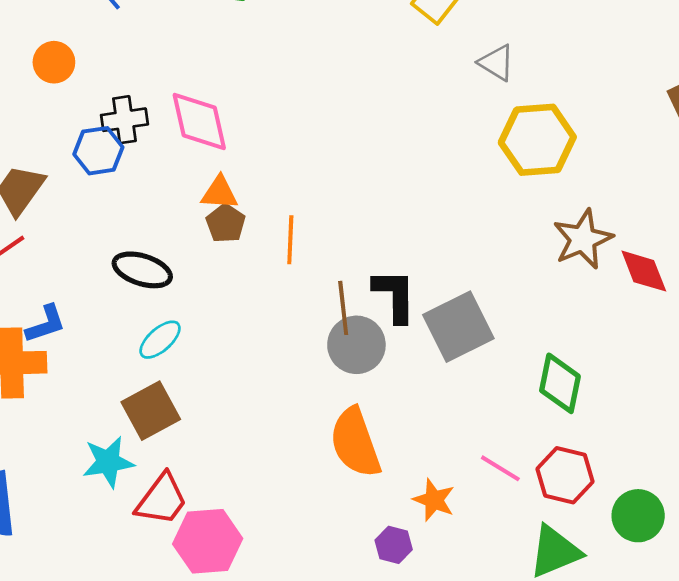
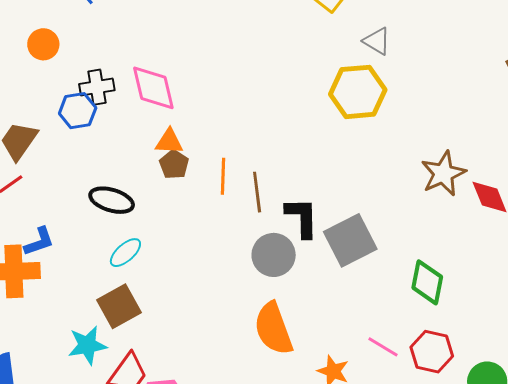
yellow hexagon: (537, 140) -> (358, 92), moved
brown line: (343, 308) -> (257, 192), moved

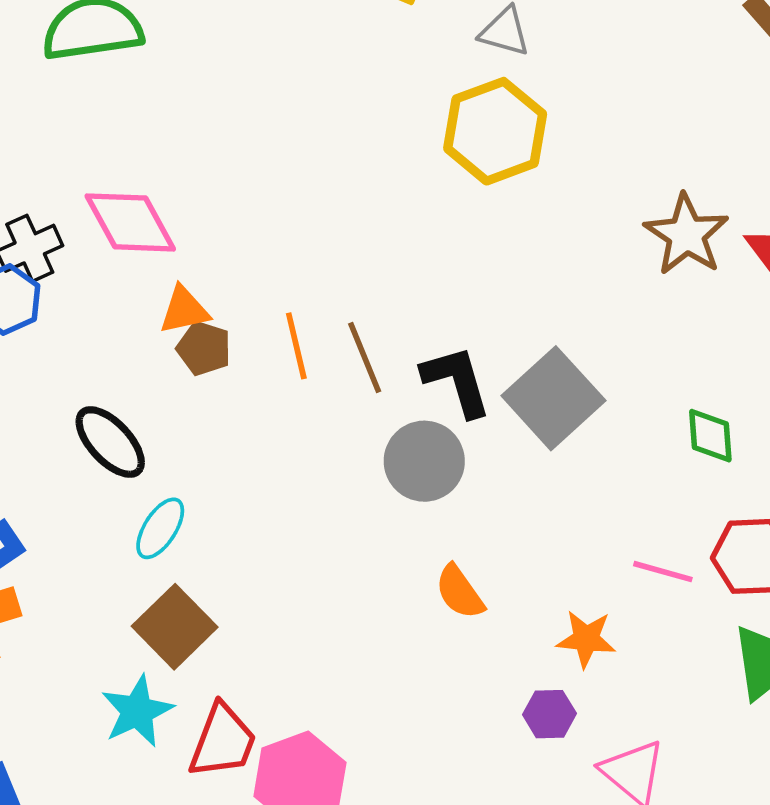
black ellipse: (112, 200) -> (110, 442), turned 45
green diamond: (427, 282) -> (710, 436), size x0.7
orange semicircle: (273, 329) -> (460, 592), size x0.6

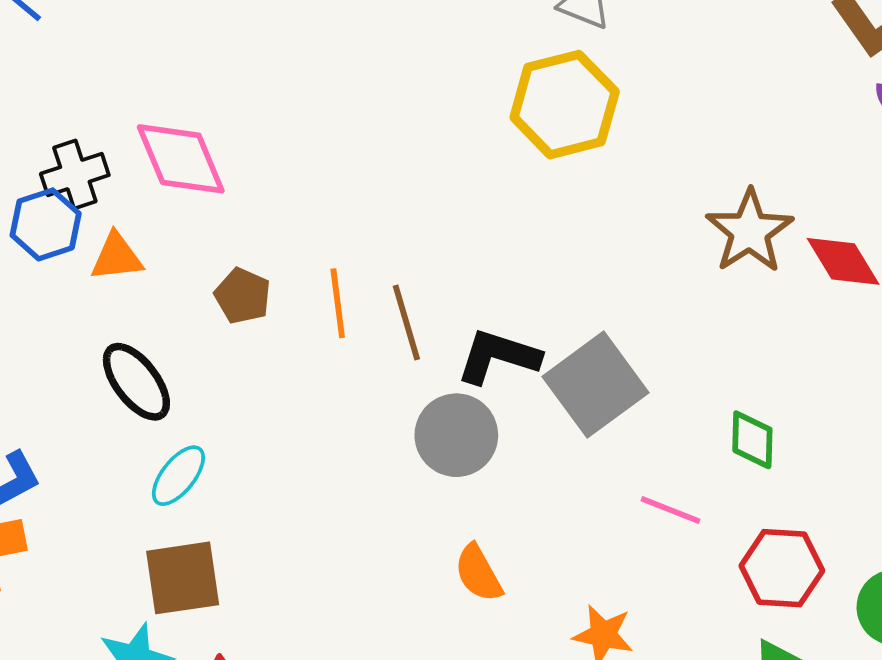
orange triangle: (184, 310) -> (117, 257), moved
black L-shape: (457, 381) -> (498, 356), turned -62
pink line: (663, 572) -> (670, 510), moved
brown square: (175, 627) -> (183, 578), turned 30

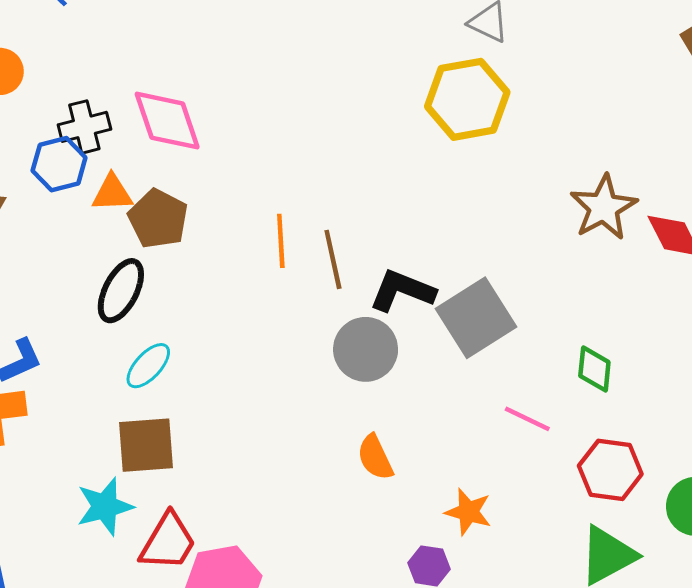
brown pentagon: (243, 296) -> (158, 219), moved, size x1.4
black ellipse: (136, 382) -> (121, 291), turned 60

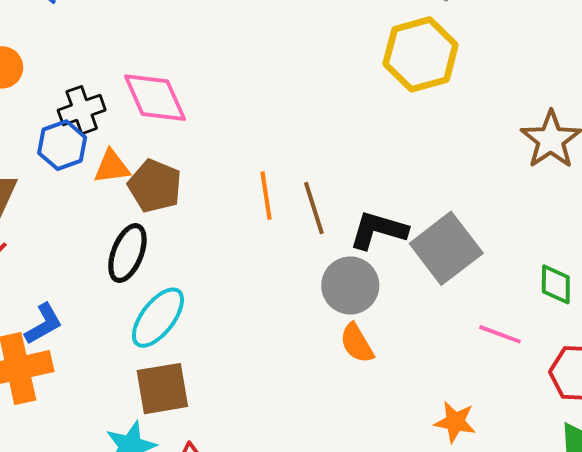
cyan ellipse: (148, 366) -> (158, 318), size x1.4
orange semicircle: (375, 457) -> (357, 343), moved

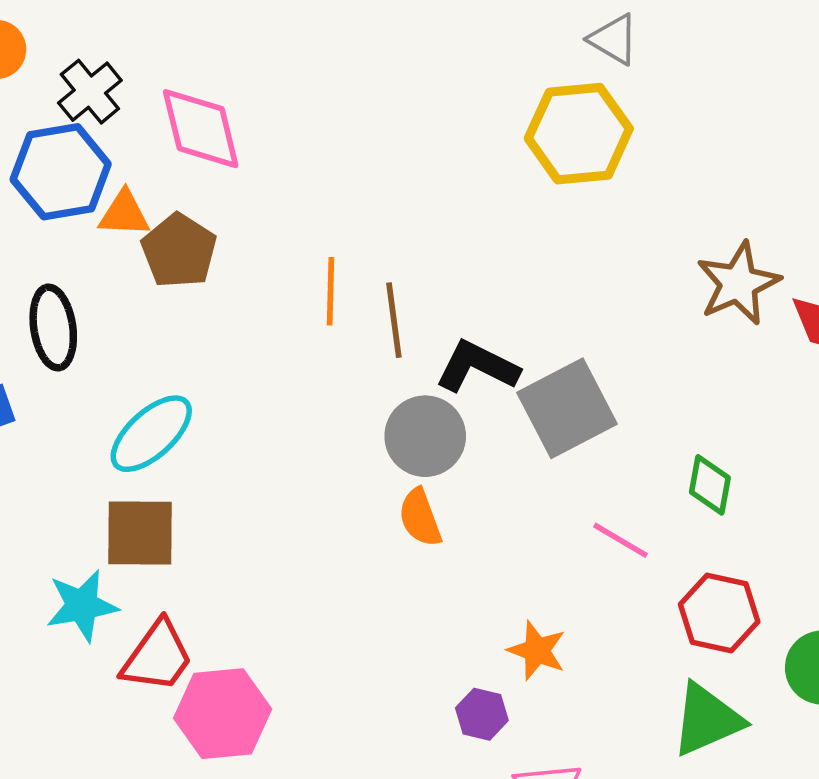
black cross: (82, 110) -> (90, 92), moved, turned -30
blue hexagon: (62, 145) -> (61, 172), size x1.4
black ellipse: (127, 253) -> (53, 328), moved, turned -40

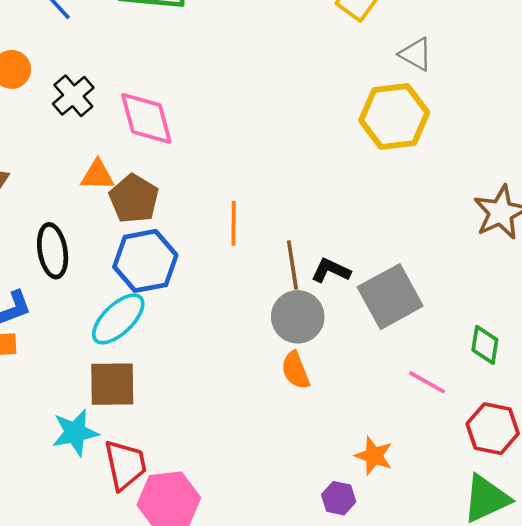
blue hexagon: (61, 172) -> (145, 261), moved
brown line: (394, 320) -> (292, 265), moved
black L-shape: (477, 367) -> (331, 270), size x0.7
red trapezoid: (157, 657) -> (125, 465), turned -46

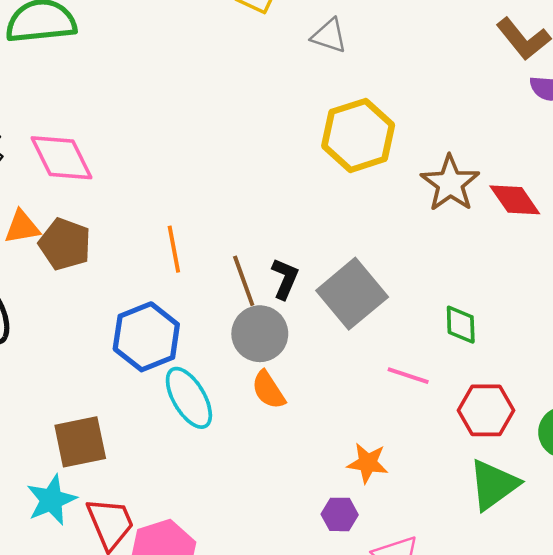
yellow hexagon: (394, 117) -> (358, 135), moved
blue hexagon: (145, 261) -> (146, 337), moved
black L-shape: (331, 270) -> (285, 279), turned 99
cyan ellipse: (118, 319) -> (189, 398), moved, turned -66

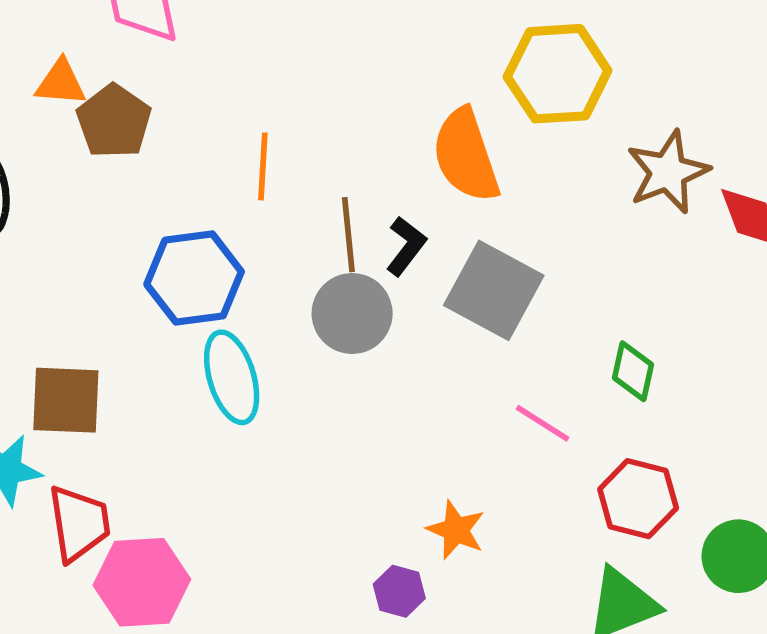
gray square: (352, 294) -> (494, 290), turned -36
orange semicircle: (268, 390) -> (466, 155), moved, size x1.6

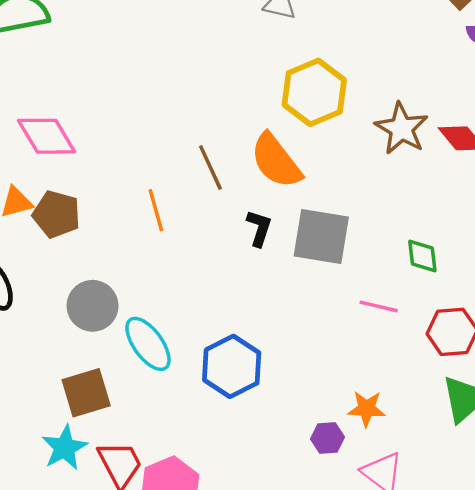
brown line: (348, 235) -> (210, 167), moved
blue hexagon: (194, 278) -> (232, 366), moved
gray circle: (352, 313) -> (93, 306), moved
cyan ellipse: (232, 377) -> (148, 344), moved
orange star: (456, 530) -> (367, 409), moved

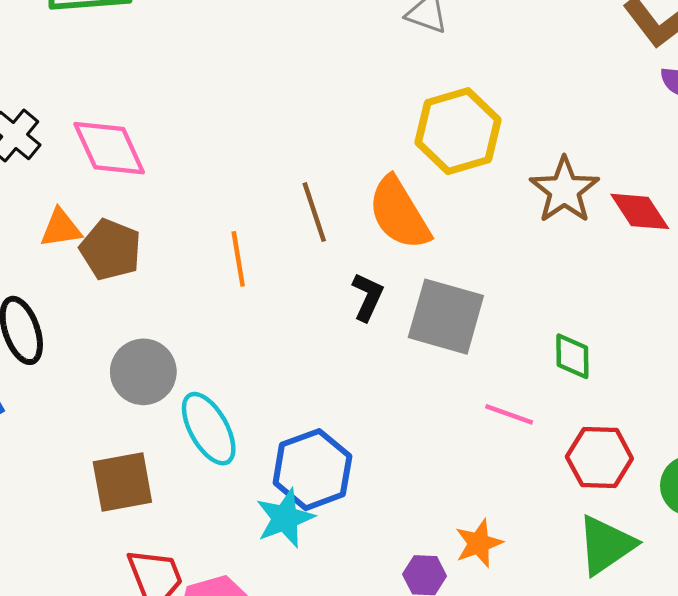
orange star: (367, 409) -> (479, 543), turned -30
cyan star: (65, 448) -> (285, 518), moved

